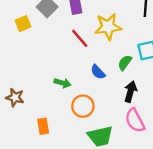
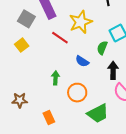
yellow square: (23, 24) -> (22, 45), moved
green arrow: (63, 83) -> (56, 78), turned -88

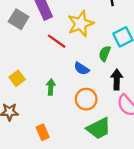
yellow square: (22, 45) -> (17, 78), moved
orange circle: (77, 93) -> (86, 99), moved

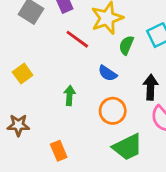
green semicircle: (105, 54) -> (126, 45), moved
yellow square: (17, 78) -> (23, 74), moved

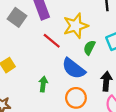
blue semicircle: (108, 73) -> (74, 69), size x1.6

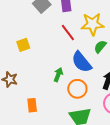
green arrow: (43, 84) -> (58, 75), moved

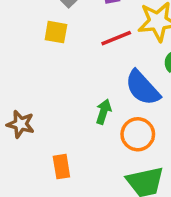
red line: (68, 32) -> (116, 38), turned -72
yellow square: (23, 45) -> (56, 32), moved, turned 32

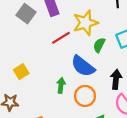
yellow square: (56, 32) -> (21, 72), moved, turned -32

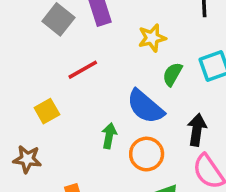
yellow star: (85, 23) -> (152, 38), size x0.7
red line: (61, 38) -> (83, 70), moved

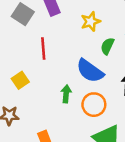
red line: (83, 70) -> (43, 48), turned -60

